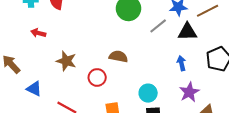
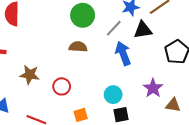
brown semicircle: (118, 56) -> (78, 47), moved
blue arrow: (181, 63) -> (123, 53), moved, size x1.6

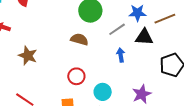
blue arrow: (123, 53) -> (121, 55), size x0.6
red circle: (62, 86) -> (76, 76), moved

